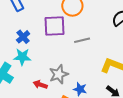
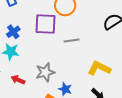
red arrow: (40, 85) -> (18, 80), moved

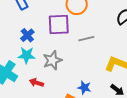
gray star: (45, 72) -> (52, 60), moved

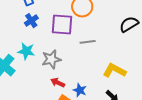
blue cross: (27, 35) -> (31, 21), moved
red arrow: (36, 83) -> (58, 83), moved

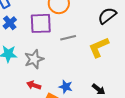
yellow L-shape: (114, 70) -> (99, 47), moved, turned -45
red arrow: (58, 83) -> (34, 85), moved

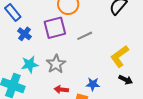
yellow L-shape: (99, 47) -> (120, 56), moved

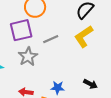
yellow L-shape: (120, 56) -> (84, 36), moved
gray star: (56, 64) -> (28, 56), moved

